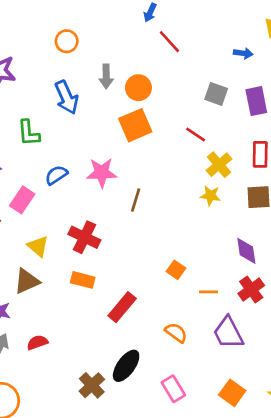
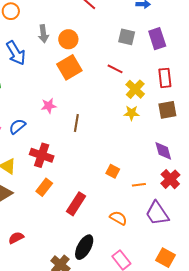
pink star: (102, 173) -> (49, 106), size x0.7
blue semicircle: (56, 175) -> (17, 126), moved
orange rectangle: (83, 280) -> (44, 187), turned -60

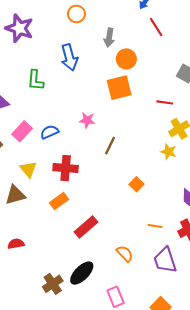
gray arrow: (43, 34) -> (109, 38), moved
red line: (115, 69) -> (165, 102), turned -35
red cross: (42, 155) -> (66, 168), turned -30
orange square: (113, 171) -> (136, 184), moved

